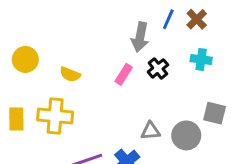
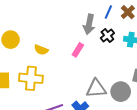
black cross: (158, 68) -> (107, 36), moved
gray triangle: (150, 131) -> (96, 89), size x1.5

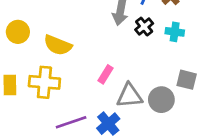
yellow semicircle: (41, 50) -> (58, 45), size x1.5
pink rectangle: (78, 50) -> (106, 74), moved

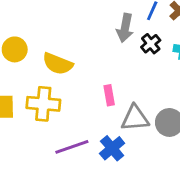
pink rectangle: (106, 74) -> (109, 95), turned -42

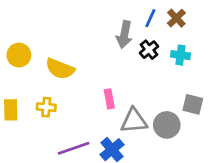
yellow cross: (43, 104) -> (46, 107), size x0.6

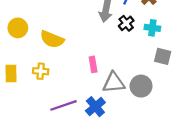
gray square: (193, 104) -> (163, 56), moved

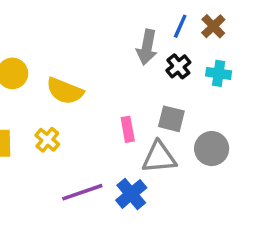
gray square: (163, 56) -> (171, 119), moved
yellow cross: (41, 71) -> (47, 140), turned 35
gray circle: (141, 86) -> (212, 149), moved

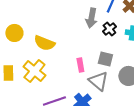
yellow cross: (47, 140) -> (34, 71), size x1.6
gray triangle: (159, 157) -> (98, 81), turned 45

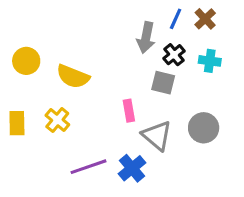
gray square: (105, 59) -> (163, 83), moved
yellow cross: (34, 71) -> (57, 120), size x0.7

